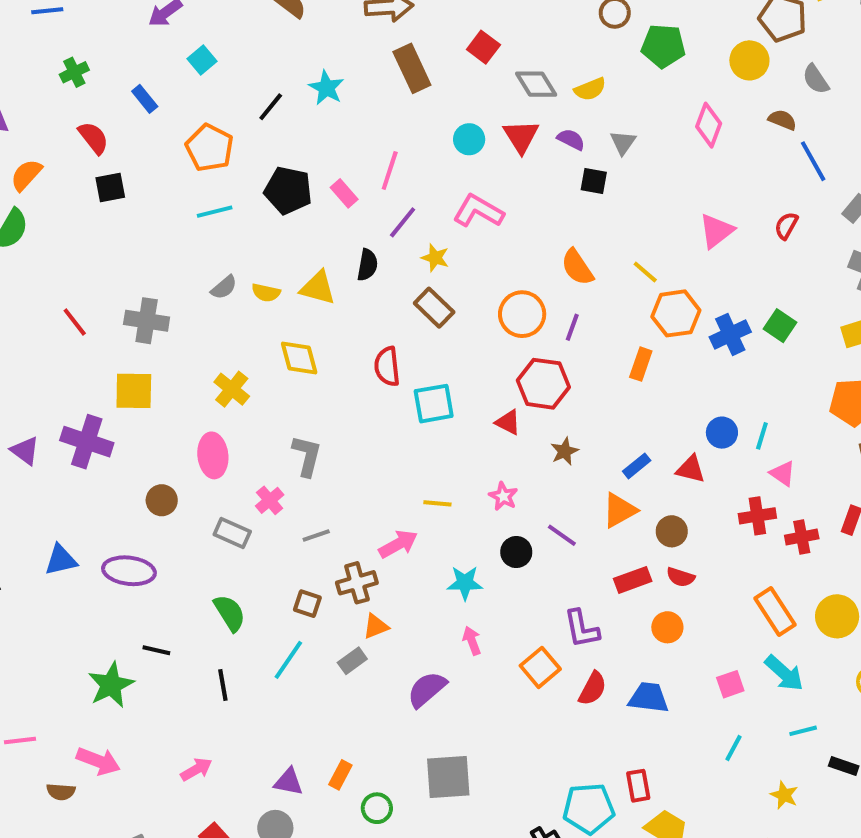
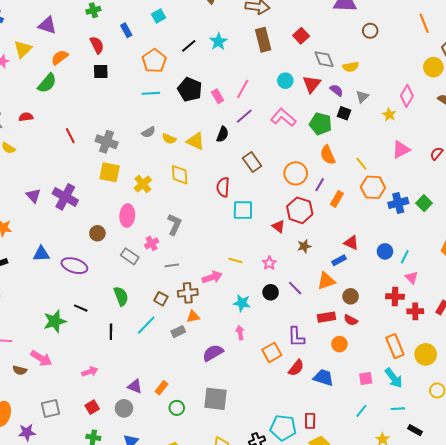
green pentagon: (663, 46) -> (320, 124), moved
yellow star: (435, 258) -> (389, 115), moved
orange rectangle: (641, 364) -> (337, 199), moved
yellow square: (134, 391) -> (110, 172), moved
red triangle: (691, 469) -> (351, 243), moved

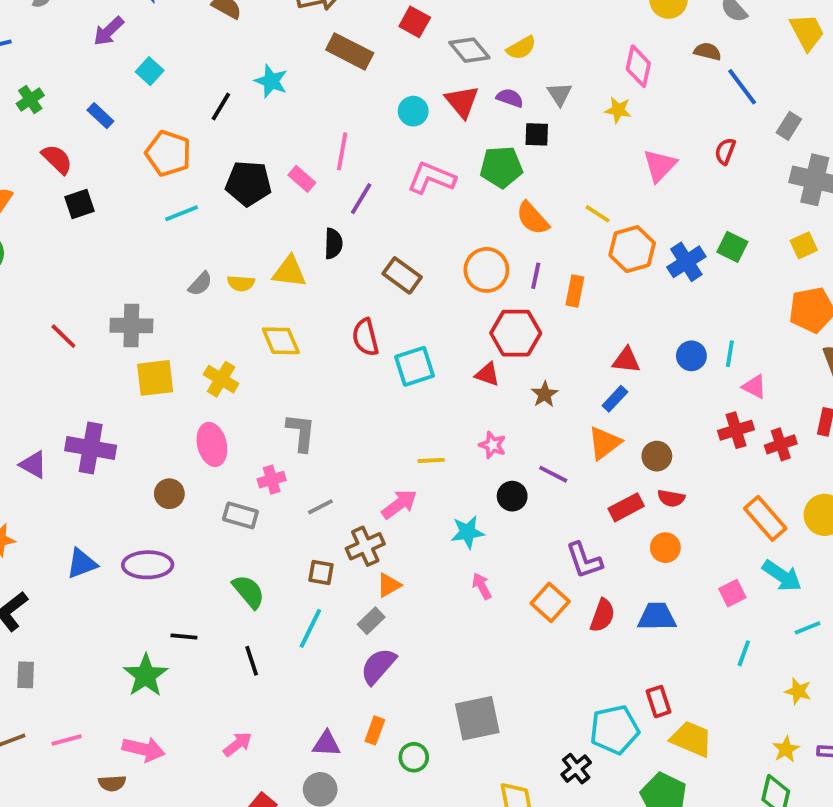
brown rectangle: (263, 40) -> (350, 51), turned -30
pink cross: (152, 243) -> (272, 480), turned 32
purple semicircle: (213, 353) -> (378, 666), moved

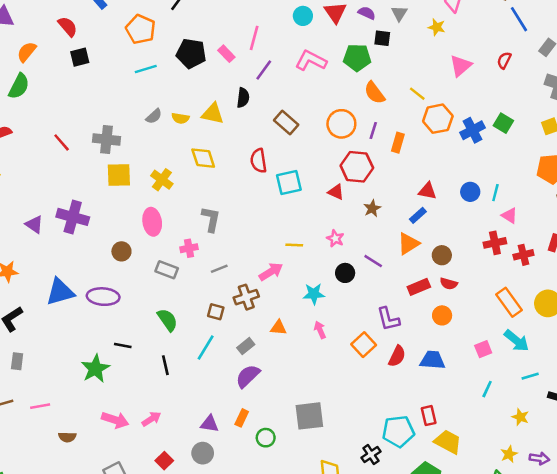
blue triangle: (82, 564) -> (60, 292), size x1.4
orange triangle: (389, 585) -> (278, 328), moved, turned 30
pink arrow: (144, 749) -> (115, 420), moved

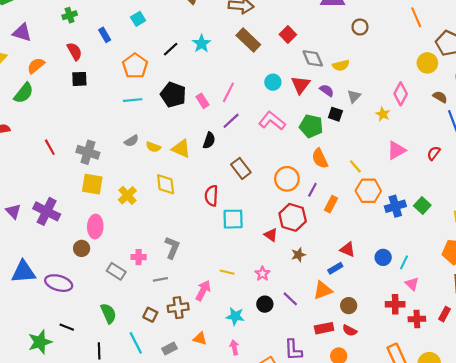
gray L-shape: (211, 219) -> (172, 248), moved
pink ellipse: (152, 222) -> (95, 227), moved
pink arrow: (271, 272) -> (203, 290), turned -42
cyan line: (206, 347) -> (136, 343), turned -70

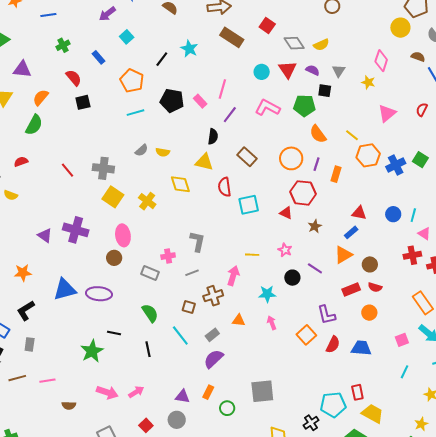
yellow triangle: (181, 149) -> (204, 162), moved
yellow square: (92, 184) -> (113, 197), turned 35

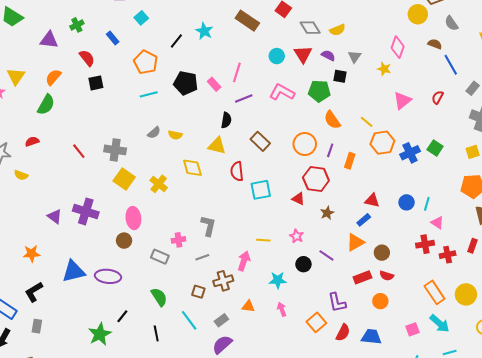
purple triangle: (22, 69) -> (49, 40), moved
purple line: (230, 115) -> (244, 98), turned 30
black line: (114, 333) -> (122, 316), turned -64

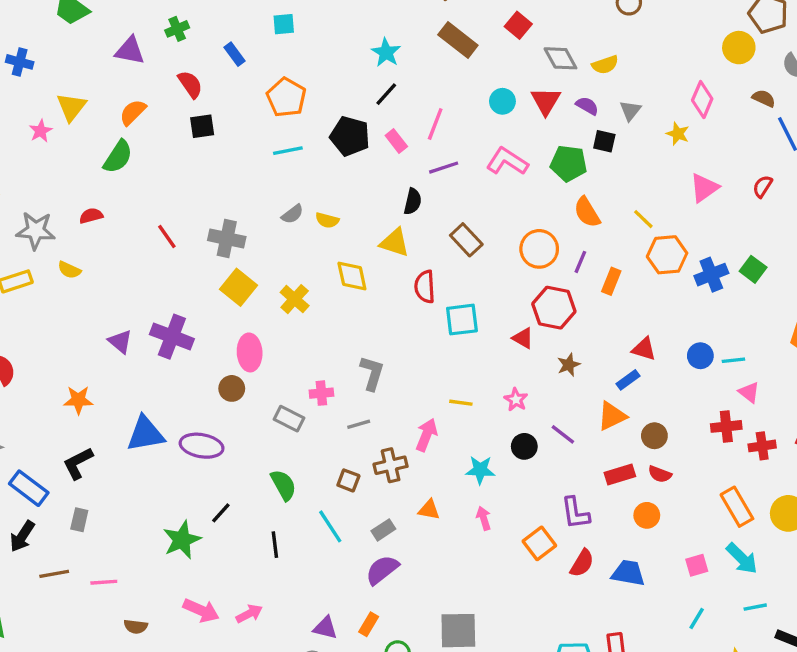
cyan square: (141, 18) -> (284, 24), turned 32
black line: (176, 41) -> (386, 94), moved
cyan line: (427, 204) -> (733, 360), turned 64

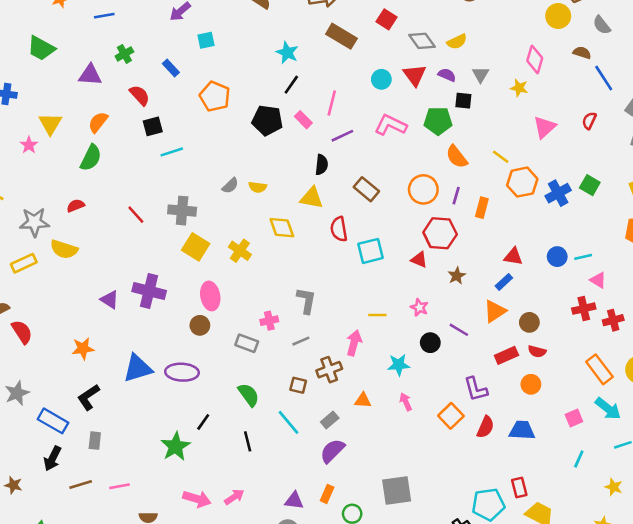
cyan line: (288, 151) -> (172, 152), moved
yellow semicircle: (69, 270) -> (64, 249), size x1.5

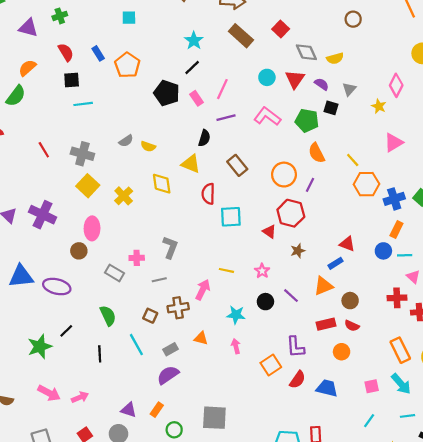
blue rectangle: (171, 68) -> (98, 53), moved
orange rectangle: (482, 208) -> (396, 230), moved

